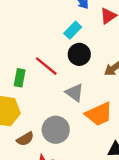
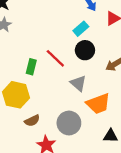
gray circle: (56, 130) -> (69, 123), moved

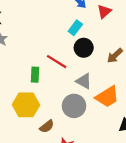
gray circle: (69, 123) -> (74, 106), moved

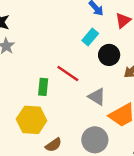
black circle: (84, 48) -> (109, 55), moved
gray circle: (74, 106) -> (95, 140), moved

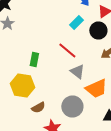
black circle: (109, 55) -> (98, 30), moved
red line: (68, 74) -> (67, 50), moved

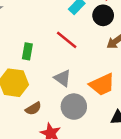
gray triangle: (77, 72) -> (63, 78), moved

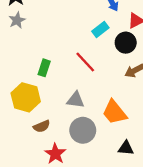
gray triangle: (63, 78) -> (76, 100), turned -36
orange trapezoid: (102, 85) -> (114, 112), turned 68

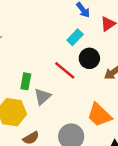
black circle: (126, 43) -> (89, 58), moved
gray triangle: (76, 100) -> (42, 97), moved, turned -42

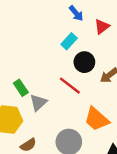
red line: (65, 70) -> (70, 86), moved
green rectangle: (26, 81) -> (21, 88), turned -42

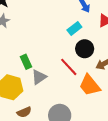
orange trapezoid: (97, 119) -> (90, 85), moved

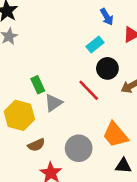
orange trapezoid: (90, 85) -> (115, 135), moved

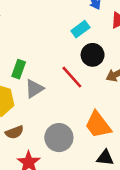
green rectangle: (38, 85) -> (19, 69), turned 42

